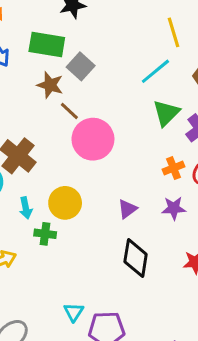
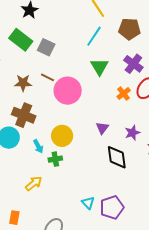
green rectangle: (47, 44) -> (21, 40), turned 45
brown star: (50, 85) -> (23, 83), moved
green triangle: (166, 113) -> (99, 67), moved
purple star: (174, 208) -> (132, 133), moved

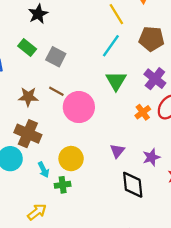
green rectangle: (21, 40) -> (27, 47), size x0.7

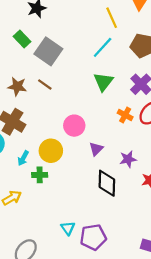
gray square: (56, 57) -> (48, 51), size x1.4
pink circle: (79, 107) -> (74, 126), moved, size x0.7
orange cross: (143, 112) -> (125, 115), turned -32
cyan arrow: (44, 170) -> (23, 158), turned 48

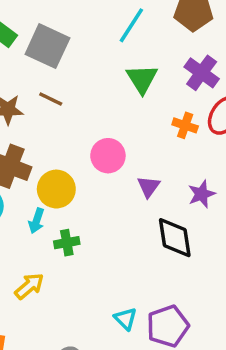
yellow circle: (51, 151) -> (56, 189), moved

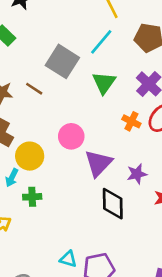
gray square: (47, 46) -> (62, 61), moved
purple triangle: (149, 187) -> (98, 163), size x1.6
cyan triangle: (125, 319) -> (68, 259), turned -36

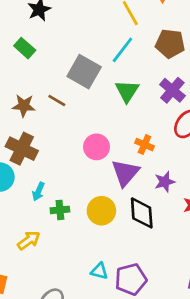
orange cross: (131, 121) -> (144, 145), moved
yellow circle: (30, 156) -> (101, 211), moved

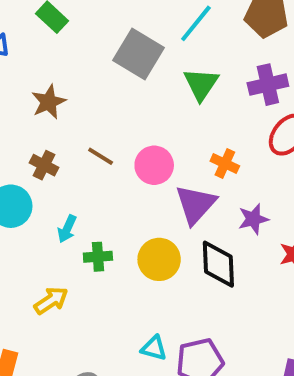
purple cross: (172, 90) -> (268, 85), turned 35
brown line: (57, 100) -> (101, 156), moved
brown star: (24, 106) -> (49, 102), turned -30
brown cross: (22, 149) -> (44, 165), size x0.6

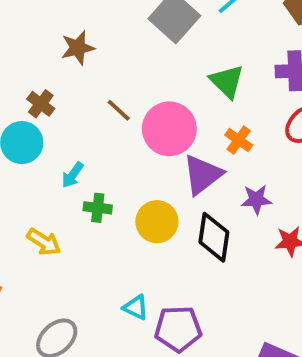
green triangle: (201, 84) -> (227, 81), moved, turned -30
brown cross: (44, 165) -> (41, 104), moved
pink circle: (154, 165) -> (169, 129), size x1.4
yellow arrow: (51, 300) -> (44, 242), turned 56

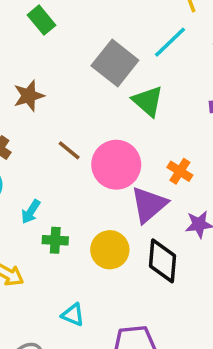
green triangle: (227, 81) -> (148, 101), moved
cyan triangle: (136, 307) -> (73, 315), moved

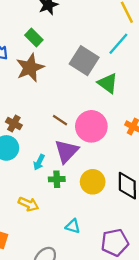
brown star: (29, 96) -> (30, 68), moved, size x1.4
purple triangle: (149, 205) -> (66, 151), moved

